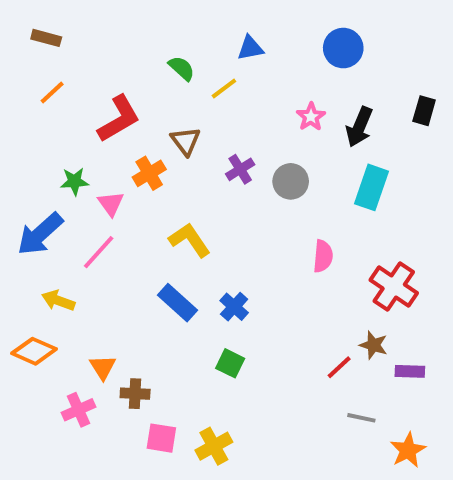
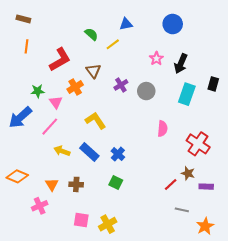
orange line: (52, 92) -> (26, 46), turned -40
black rectangle: (424, 111) -> (213, 84), moved
yellow arrow: (58, 301) -> (62, 151), moved
brown cross: (135, 394) -> (76, 184), moved

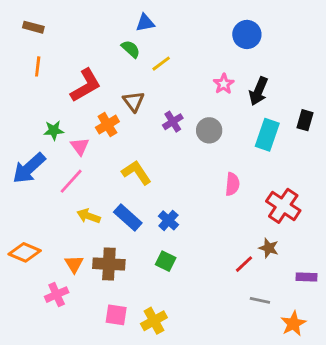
blue triangle: (126, 24) -> (145, 23), moved
brown cross: (76, 184) -> (109, 264), size x1.5
purple rectangle: (206, 187) -> (306, 277), moved

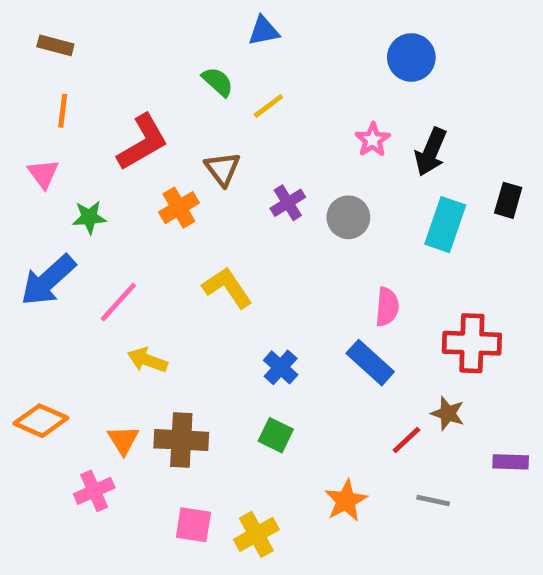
blue triangle: (145, 23) -> (264, 31), moved
pink triangle: (80, 146) -> (43, 174), moved
red cross: (283, 206) -> (472, 343), turned -32
blue rectangle: (128, 218) -> (370, 363), moved
orange star: (293, 324) -> (346, 501), moved

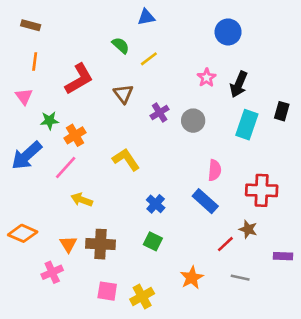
orange cross: (179, 208) -> (75, 135), moved

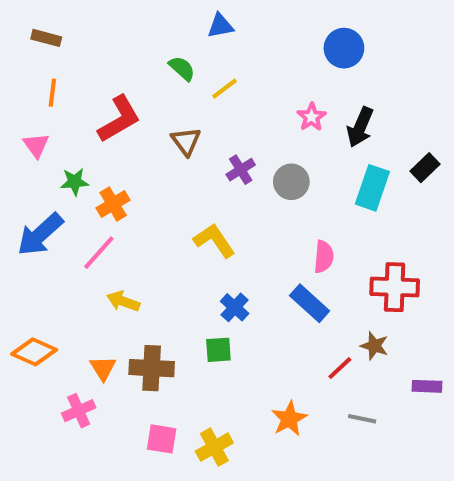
black rectangle: (282, 111) -> (425, 168), turned 30
yellow L-shape: (126, 160) -> (214, 240), moved
green square: (153, 241) -> (218, 350), moved, turned -30

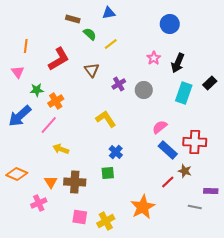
brown rectangle: (46, 38) -> (73, 19), moved
pink semicircle: (324, 257) -> (160, 127), turned -133
blue rectangle: (310, 303) -> (168, 150), moved
orange star: (289, 419) -> (143, 207), size x1.4
gray line: (362, 419) -> (195, 207), moved

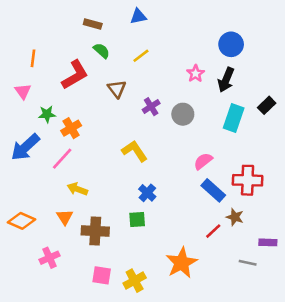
blue circle: (170, 24) -> (231, 44), moved
green semicircle: (90, 34) -> (102, 51), moved
orange triangle: (51, 182) -> (65, 217), moved

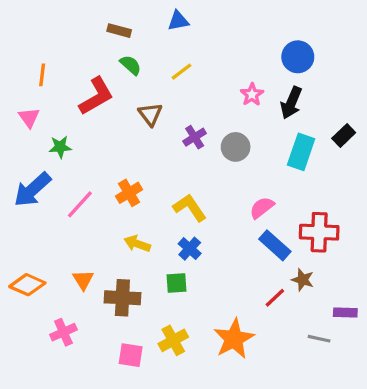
orange cross: (71, 128) -> (129, 193), moved
yellow L-shape: (135, 151) -> (190, 208), moved
yellow arrow: (77, 189) -> (137, 244), moved
yellow cross: (135, 281) -> (173, 340), moved

